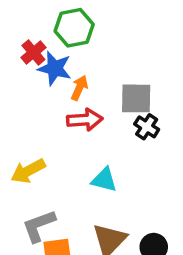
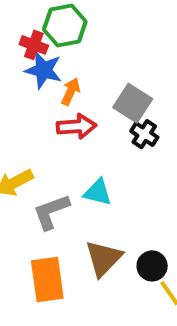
red cross: (33, 53) -> (34, 45), moved, turned -30
gray square: (136, 98) -> (133, 103), turned 32
gray L-shape: (39, 226) -> (51, 212), moved

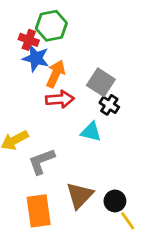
orange arrow: (71, 91) -> (56, 74), size x1.4
cyan triangle: (98, 192) -> (91, 132), moved

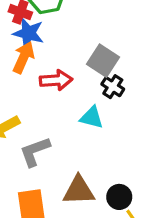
orange arrow: (56, 74) -> (24, 57), moved
brown triangle: (80, 195) -> (79, 190), turned 44

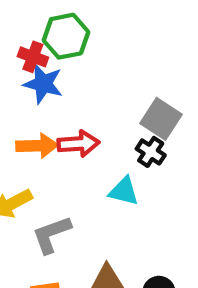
orange arrow: (24, 57) -> (37, 146), moved, turned 64
gray square: (103, 61) -> (161, 119), moved

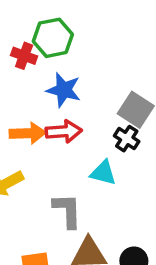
blue star: (43, 84) -> (64, 90), moved
gray L-shape: (51, 235) -> (67, 211), moved, turned 108

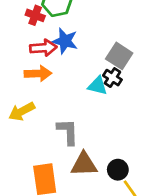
red arrow: (64, 131) -> (43, 48), moved
cyan triangle: (103, 173) -> (98, 86), moved

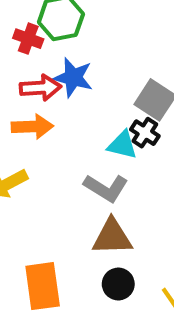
gray L-shape: (68, 132) -> (106, 188), moved, turned 124
brown triangle: (84, 164) -> (112, 237), moved
black circle: (118, 170) -> (118, 284), moved

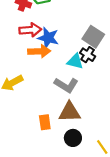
blue star: (73, 77) -> (48, 38), moved
orange arrow: (32, 127) -> (39, 51), moved
orange rectangle: (43, 286) -> (45, 122), moved, size x0.6

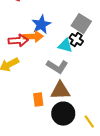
red arrow: (30, 30) -> (18, 41), moved
blue star: (48, 38) -> (41, 25), turned 30
black circle: (73, 138) -> (63, 114), size x1.5

